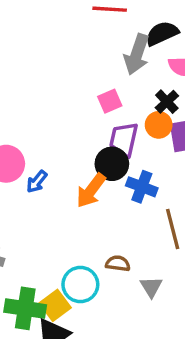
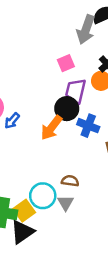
gray triangle: (151, 287) -> (66, 203), moved

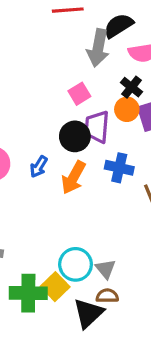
black circle: (67, 109) -> (75, 136), moved
blue arrow: (12, 121) -> (39, 167), moved
brown semicircle: (70, 181) -> (107, 296), moved
black triangle: (22, 232) -> (88, 313), moved

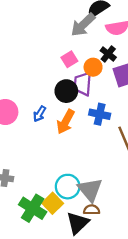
gray arrow: (98, 48) -> (83, 25), turned 36
orange circle: (127, 109) -> (93, 67), moved
gray triangle: (106, 269) -> (90, 190), size x1.6
green cross: (28, 293) -> (33, 208), turned 32

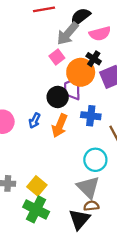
pink square: (69, 59) -> (57, 57), moved
orange circle: (93, 67) -> (81, 72), size x1.6
cyan circle: (68, 187) -> (95, 160), moved
yellow square: (53, 203) -> (37, 186), moved

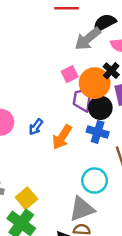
pink square: (57, 57) -> (70, 74), moved
black circle: (58, 97) -> (100, 108), moved
gray triangle: (88, 187) -> (82, 209), turned 45

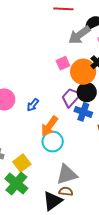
purple trapezoid: (83, 99) -> (71, 97), moved, turned 30
orange arrow: (62, 137) -> (49, 126), moved
cyan circle: (95, 181) -> (53, 142), moved

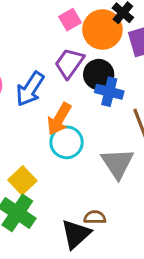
black circle: (87, 92) -> (99, 74), moved
purple trapezoid: (71, 97) -> (69, 63), moved
blue arrow: (33, 105) -> (30, 89), size x1.6
gray triangle: (67, 174) -> (117, 163), moved, turned -40

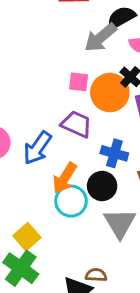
pink square: (70, 20) -> (79, 82), turned 35
purple trapezoid: (69, 63) -> (76, 124), turned 76
black circle: (99, 74) -> (102, 186), moved

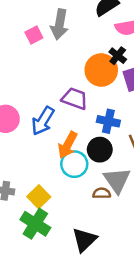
gray arrow: (101, 38) -> (59, 24), moved, turned -36
pink square: (79, 82) -> (34, 35), moved, turned -30
brown semicircle: (96, 275) -> (102, 193), moved

